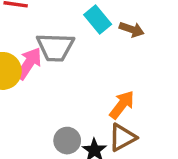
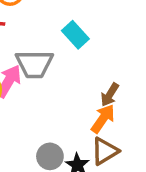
brown arrow: (132, 29) -> (110, 95), moved, turned 105

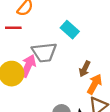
brown arrow: (110, 95) -> (85, 69), moved

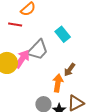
gray trapezoid: (44, 52) -> (38, 50), turned -50
orange arrow: (95, 84) -> (58, 83), moved, turned -30

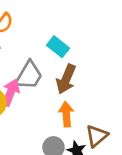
brown arrow: (70, 70) -> (66, 79), moved, size x1.5

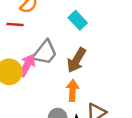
cyan rectangle: (58, 47) -> (78, 20), moved

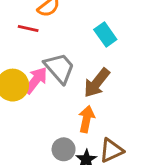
gray trapezoid: (45, 53) -> (59, 68), turned -88

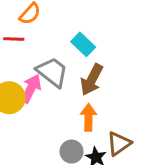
cyan rectangle: (105, 34) -> (83, 44), moved

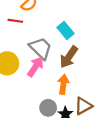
pink arrow: (31, 89) -> (35, 67), moved

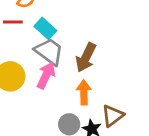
cyan rectangle: (66, 31) -> (45, 28), moved

